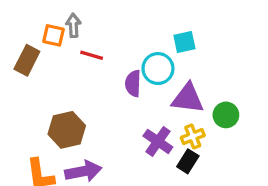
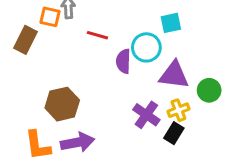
red line: (92, 55) -> (97, 35), moved

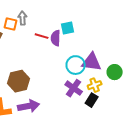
cyan square: (171, 23) -> (68, 28), moved
cyan circle: (146, 47) -> (76, 65), moved
purple semicircle: (123, 61) -> (56, 38), moved

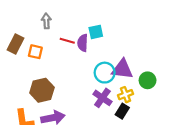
orange square: (11, 24) -> (35, 52), moved

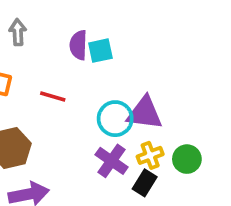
red line: (67, 41) -> (53, 97), moved
purple semicircle: (83, 43) -> (78, 45), moved
green circle: (148, 80) -> (187, 159), moved

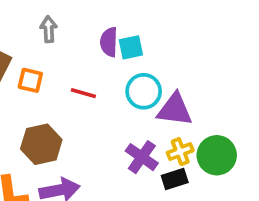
cyan circle: (115, 119) -> (144, 91), moved
green circle: (187, 159) -> (217, 155), size x1.4
black rectangle: (145, 183) -> (175, 179), turned 40

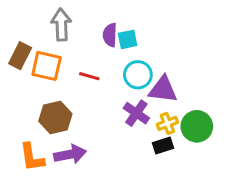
gray arrow: (49, 29) -> (61, 25), size x1.5
orange square: (30, 80) -> (47, 66), size x1.5
purple cross: (142, 157) -> (136, 113), moved

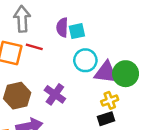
red line: (89, 76) -> (34, 47), moved
purple cross: (136, 113) -> (55, 94), moved
green circle: (197, 126) -> (126, 74), moved

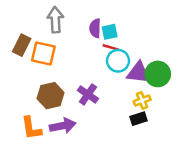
red line: (34, 47) -> (111, 47), moved

